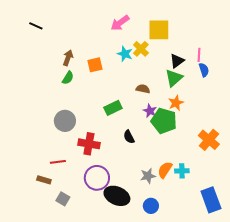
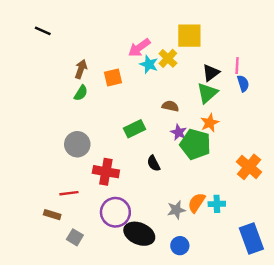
pink arrow: (120, 23) -> (139, 48), moved

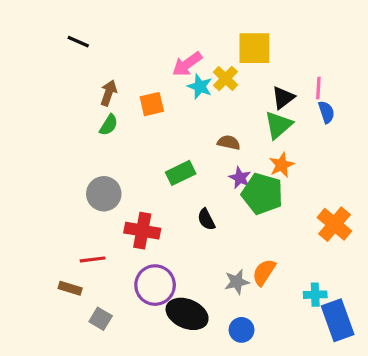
black line: (43, 31) -> (78, 42), moved
cyan cross: (217, 204) -> (315, 295), moved

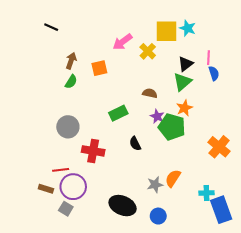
cyan star: (200, 86) -> (188, 28), moved
purple circle: (155, 285) -> (73, 187), moved

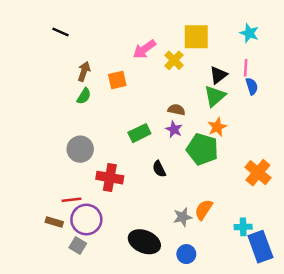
cyan star: (188, 28) -> (249, 33), moved
purple star: (157, 116) -> (174, 129), moved

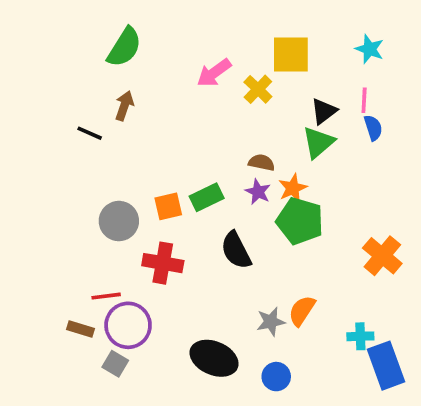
black line: (60, 32) -> (90, 133), moved
orange square: (117, 80) -> (168, 206), moved
green semicircle: (84, 96) -> (124, 47), moved, size x1.6
orange star: (217, 127) -> (293, 188), moved
black semicircle: (159, 169) -> (236, 250), size x1.5

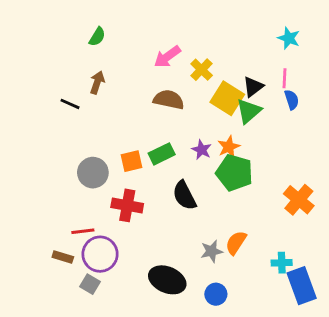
green semicircle: (124, 47) -> (97, 37), size x0.6
yellow square: (291, 55) -> (227, 98), moved, turned 32
brown semicircle: (262, 162) -> (169, 100), moved, size x1.5

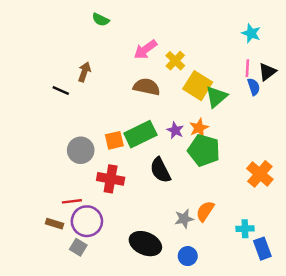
green semicircle: (97, 37) -> (101, 20), moved, turned 84
black triangle: (253, 87) -> (267, 72), moved
green rectangle: (162, 154) -> (140, 134), size x1.4
blue rectangle: (302, 286) -> (262, 249), size x0.7

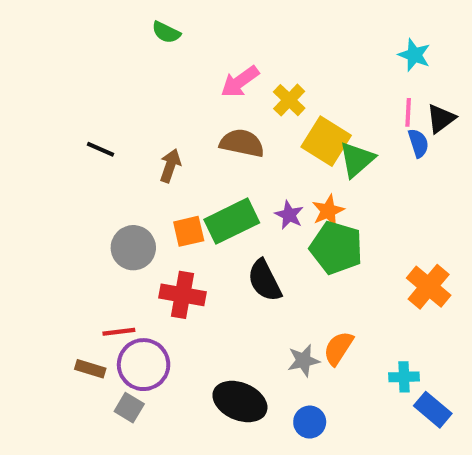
brown arrow: (84, 72) -> (170, 166), moved
blue rectangle: (262, 249) -> (433, 410), turned -30

